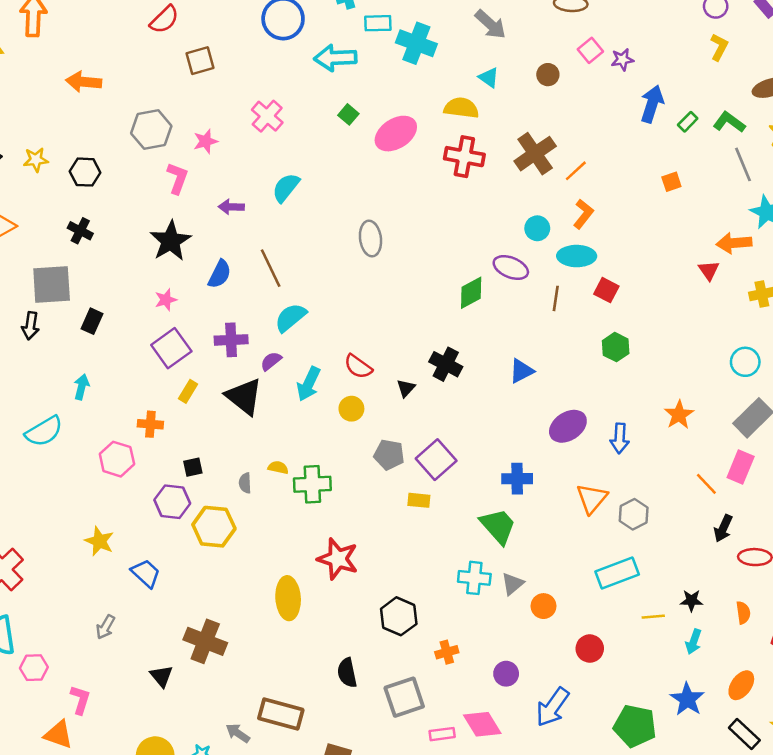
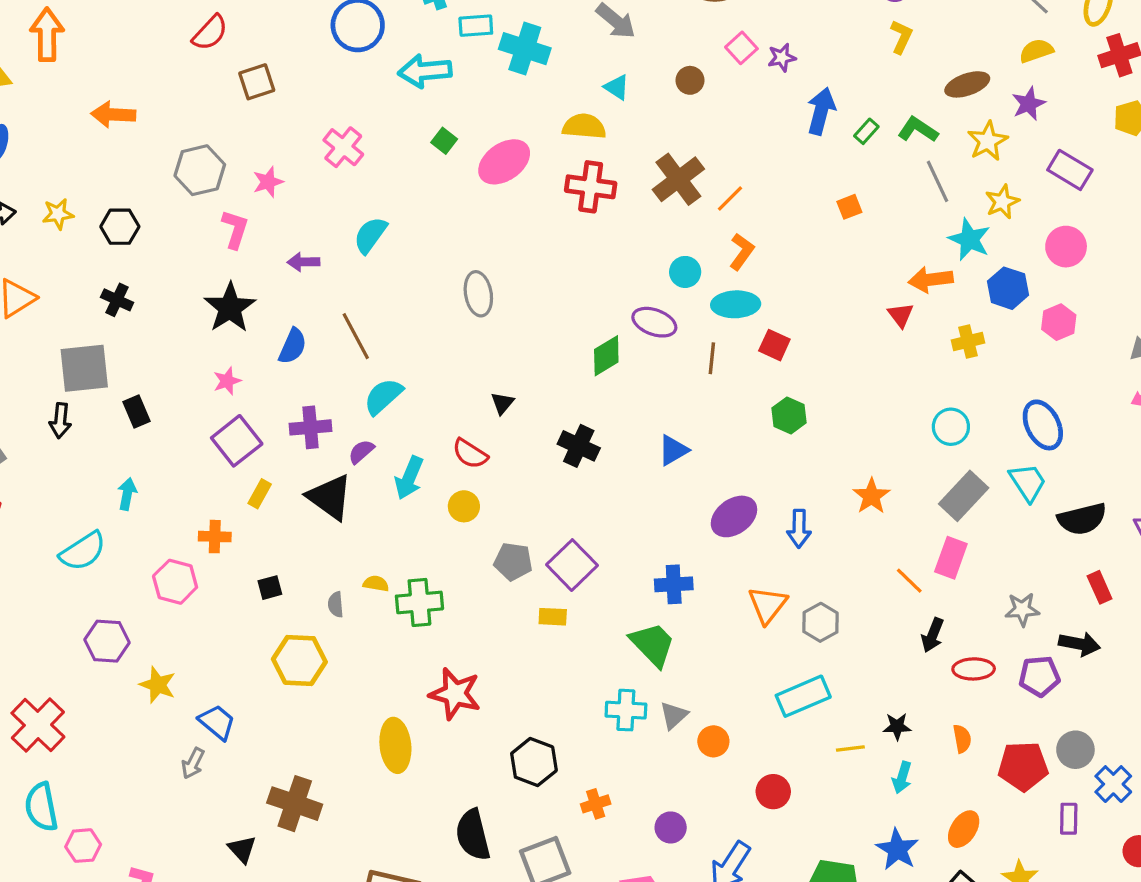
black rectangle: (92, 321) -> (137, 412), turned -45
black triangle: (406, 388) -> (502, 403), moved
purple hexagon: (172, 502) -> (107, 641), moved
gray arrow: (105, 627) -> (193, 763), moved
black semicircle: (347, 673) -> (473, 835), size x1.4

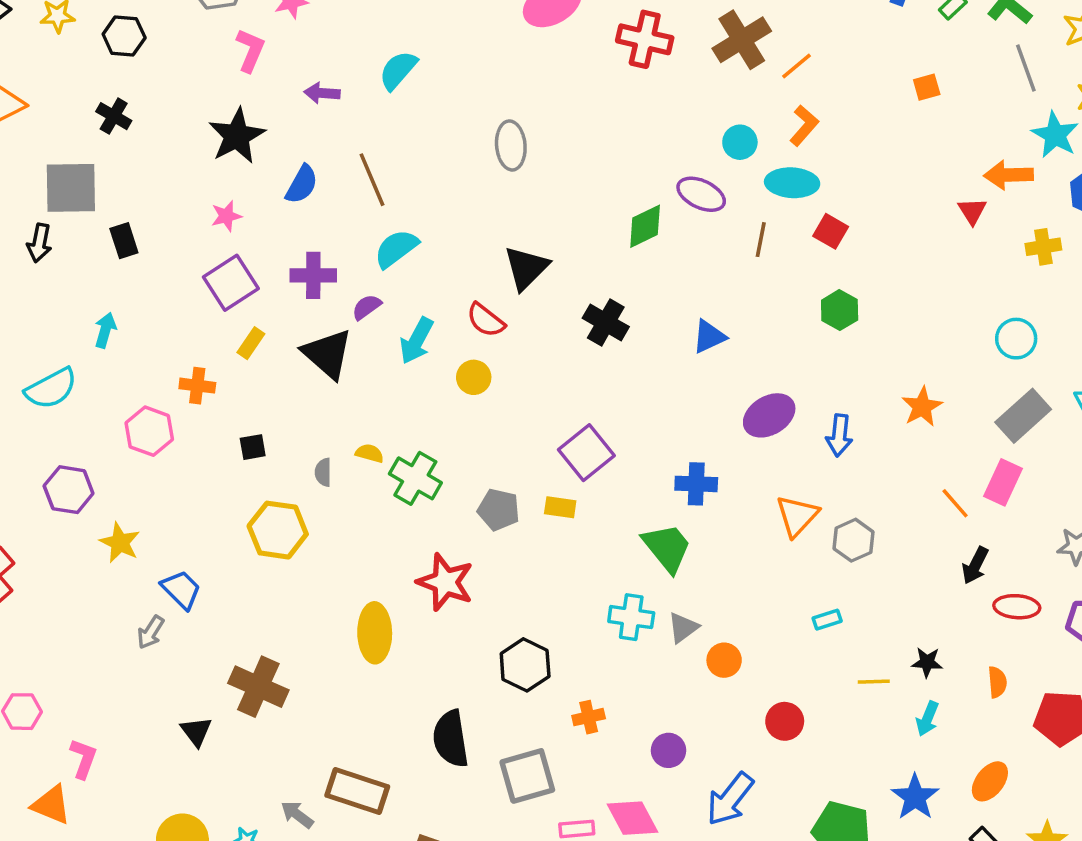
black triangle: (502, 403) -> (526, 268), size x1.8
gray pentagon: (513, 562) -> (499, 510), moved
green cross: (419, 602) -> (415, 478), turned 30
cyan rectangle: (803, 696) -> (827, 620), size x0.5

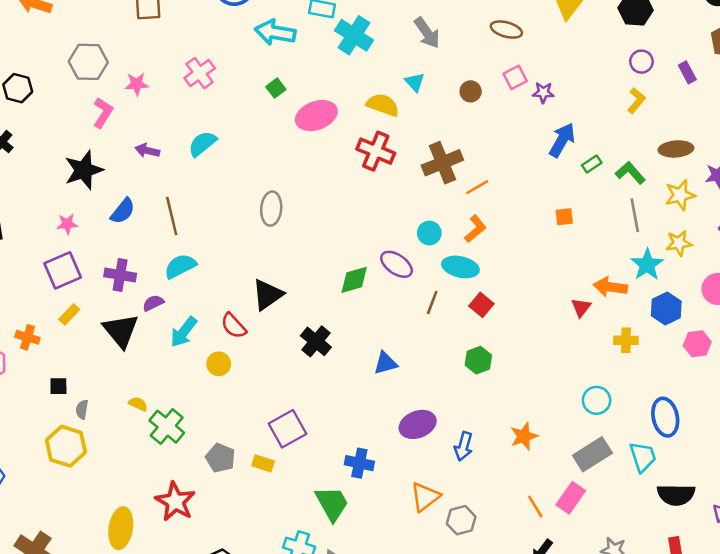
gray semicircle: (323, 472) -> (82, 409), moved

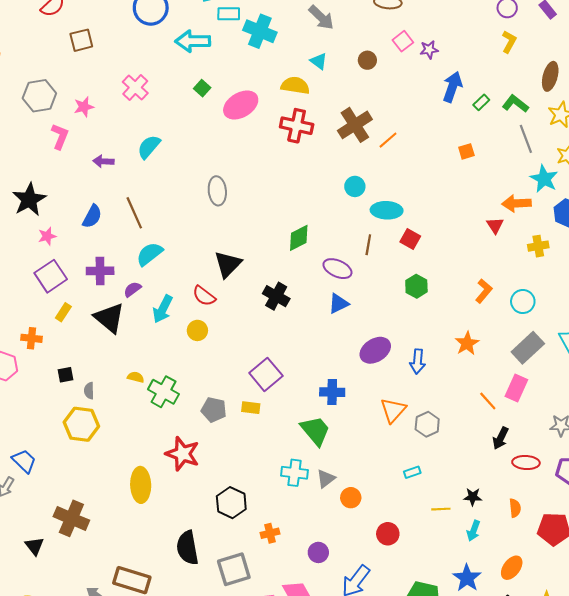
brown ellipse: (676, 149) -> (550, 76), turned -60
black star: (84, 170) -> (29, 200), moved
orange L-shape: (475, 229) -> (484, 291), moved
purple ellipse: (397, 264) -> (337, 269), moved

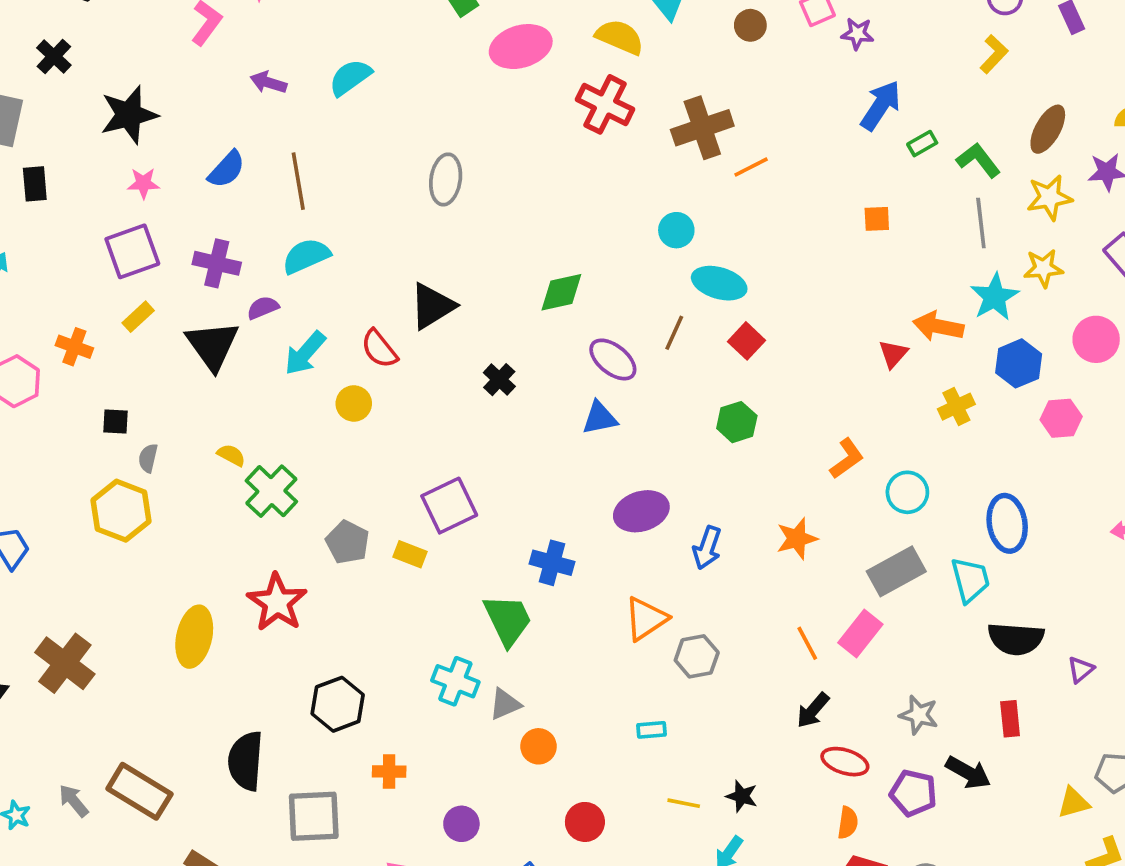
yellow cross: (538, 246) -> (956, 407), turned -30
black cross: (276, 296) -> (499, 380), size x0.7
orange semicircle: (515, 508) -> (848, 823), moved

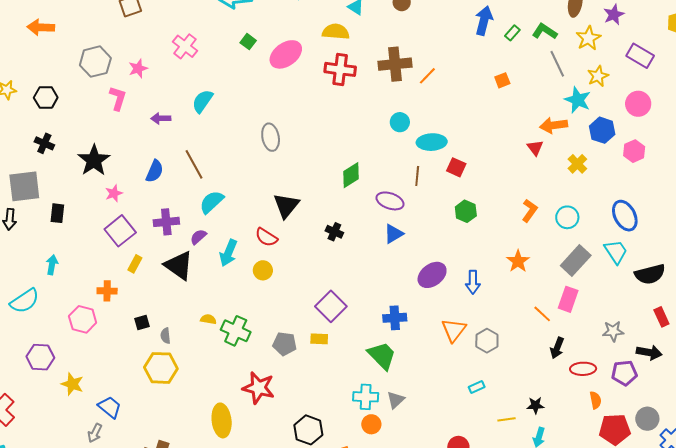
brown cross: (702, 128) -> (395, 64), turned 32
black rectangle: (35, 184) -> (57, 213), turned 30
orange circle: (538, 746) -> (371, 424), moved

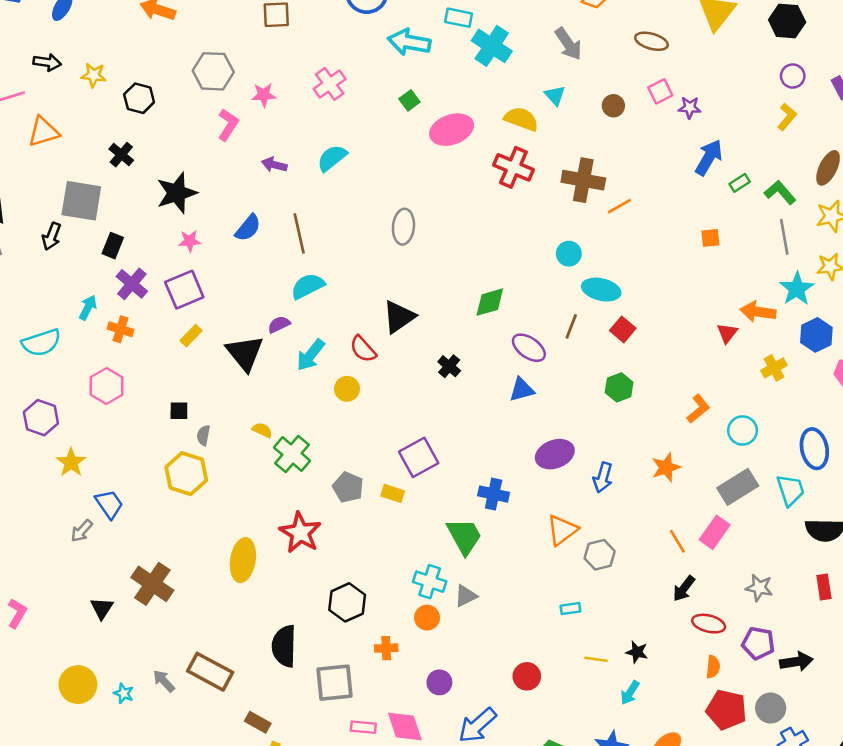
purple cross: (166, 222) -> (132, 284), moved, turned 30
orange cross: (107, 291) -> (120, 329), moved
black arrow: (649, 352) -> (796, 662), moved, turned -35

